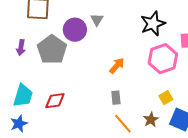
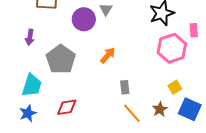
gray pentagon: (52, 50) -> (61, 59), moved
orange arrow: (117, 66) -> (108, 55), moved
red diamond: (55, 101) -> (67, 107), moved

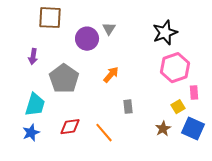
pink rectangle: (194, 30) -> (194, 93), moved
orange line: (132, 113) -> (104, 133), moved

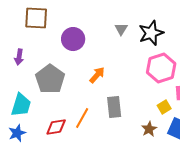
gray triangle: (109, 29) -> (121, 29), moved
gray rectangle: (128, 107) -> (114, 107), size x1.5
orange line: (104, 133) -> (82, 118), moved, turned 70

